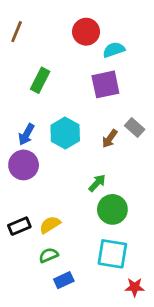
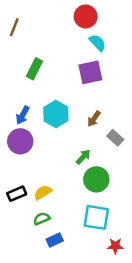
red circle: (86, 32) -> (86, 16), moved
cyan semicircle: (114, 50) -> (98, 43), turned 66
gray rectangle: (135, 127) -> (115, 138), moved

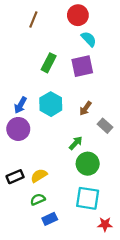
brown line: (14, 27) -> (33, 20), moved
green rectangle: (34, 69) -> (49, 63), moved

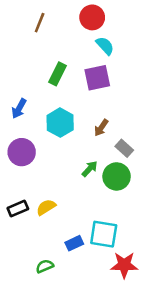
blue arrow: (20, 105) -> (19, 109), moved
green circle: (88, 164) -> (117, 176), moved
green semicircle: (38, 199) -> (45, 266), moved
blue rectangle: (50, 219) -> (74, 243), moved
red star: (105, 224) -> (124, 265), size x1.5

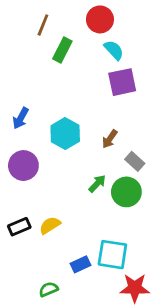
green rectangle: (58, 74) -> (62, 50), moved
purple square: (97, 78) -> (122, 82), moved

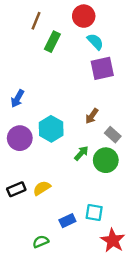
cyan hexagon: (65, 134) -> (51, 129), moved
cyan square: (112, 255) -> (94, 212), size x0.7
red star: (135, 288) -> (113, 240), turned 30

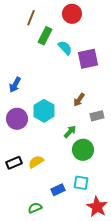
cyan semicircle: (95, 42) -> (65, 48), moved
gray rectangle: (113, 135) -> (97, 116), turned -56
green circle: (106, 160) -> (83, 150), moved

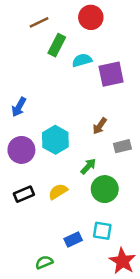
brown line: (31, 18) -> (39, 22), turned 42
cyan semicircle: (65, 48) -> (82, 60), turned -63
yellow semicircle: (36, 162) -> (58, 192), moved
black rectangle: (14, 163) -> (24, 194), moved

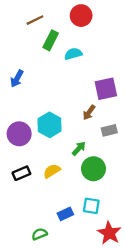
purple square: (111, 74) -> (106, 89), moved
blue arrow: (19, 107) -> (17, 79), moved

